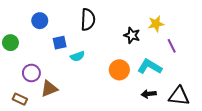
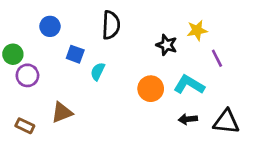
blue square: (60, 43) -> (75, 54), turned 32
cyan semicircle: (77, 56) -> (98, 71), turned 136
purple circle: (31, 73) -> (27, 75), moved

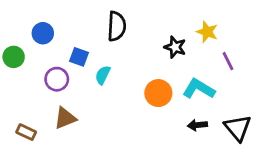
blue circle: (50, 26) -> (43, 33), moved
yellow star: (197, 30) -> (207, 32), turned 30
purple circle: (27, 75) -> (57, 79), moved
black triangle: (226, 122) -> (238, 128), turned 44

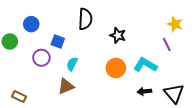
yellow star: (207, 32) -> (175, 24), moved
black star: (175, 47) -> (118, 35), moved
cyan semicircle: (103, 75) -> (72, 64), moved
brown triangle: (65, 118) -> (66, 86), moved

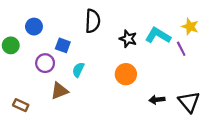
cyan L-shape: (145, 65) -> (158, 35), moved
brown triangle: (66, 86) -> (59, 91), moved

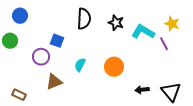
blue circle: (34, 27) -> (20, 16), moved
black star: (128, 39) -> (116, 23), moved
cyan semicircle: (78, 70) -> (80, 65), moved

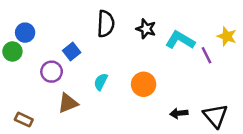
blue circle: (20, 16) -> (25, 33), moved
yellow star: (172, 24) -> (227, 36), moved
blue square: (57, 41) -> (72, 51), turned 32

